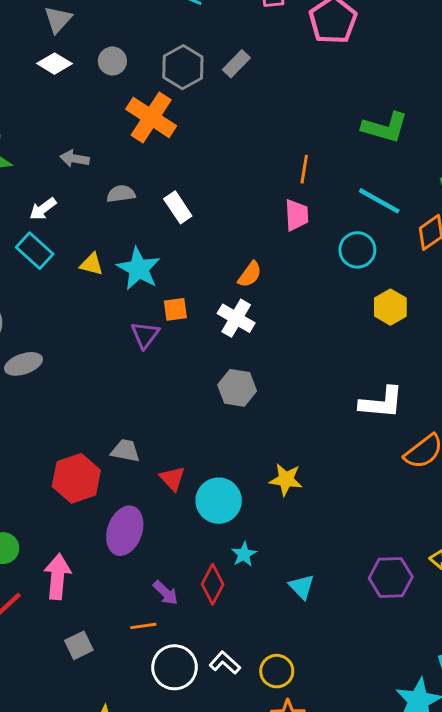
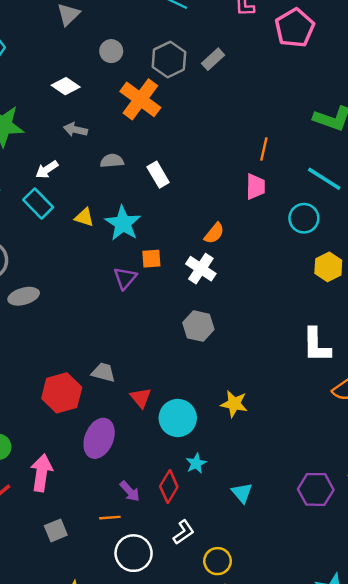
white diamond: (55, 64) -> (66, 86), moved
white L-shape: (381, 403) -> (316, 345), turned 81
white L-shape: (225, 663) -> (184, 532), moved, turned 100

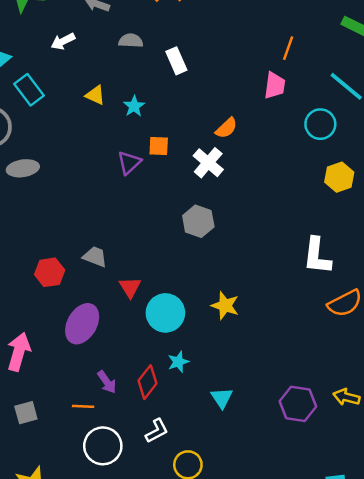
cyan rectangle: (38, 203) -> (29, 90), moved
cyan star: (123, 223) -> (134, 106), size x0.6
red hexagon: (62, 393) -> (50, 272), size x0.7

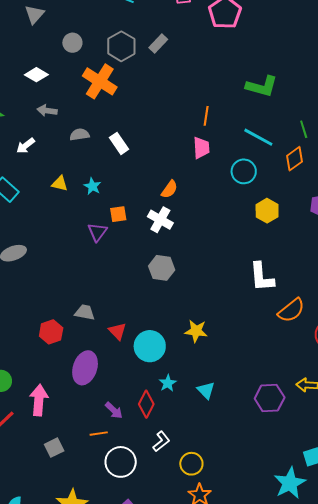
cyan triangle: (222, 398) -> (206, 390), moved

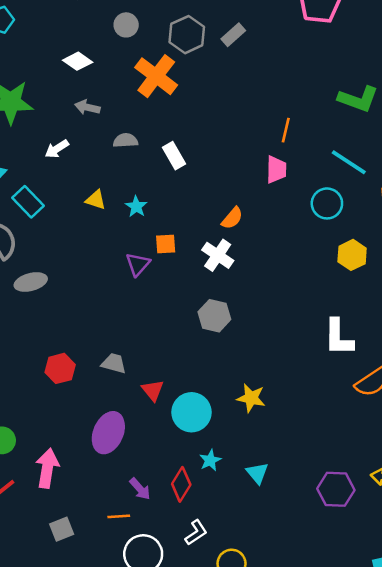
red hexagon: (51, 332) -> (60, 368), moved

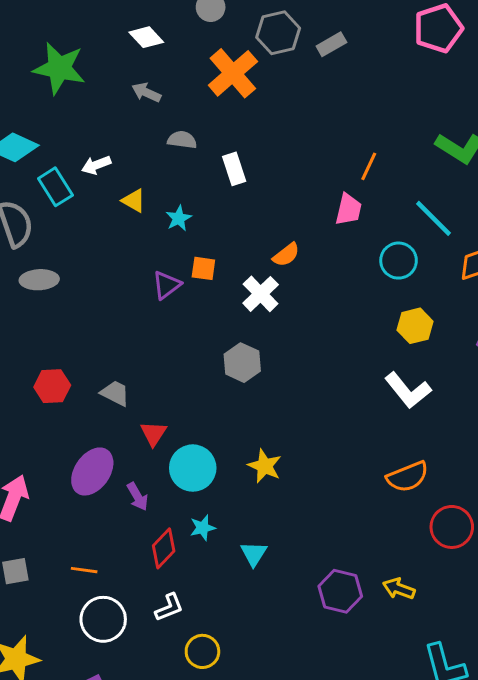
white arrow: (57, 149) -> (96, 165), moved
white L-shape: (338, 337) -> (408, 390), moved, turned -51
purple arrow: (140, 489) -> (138, 497), moved

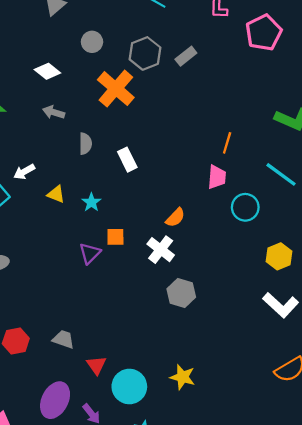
gray semicircle: (182, 140) -> (85, 144), turned 90
cyan circle: (399, 261) -> (245, 207), moved
gray hexagon: (242, 363) -> (181, 293), moved

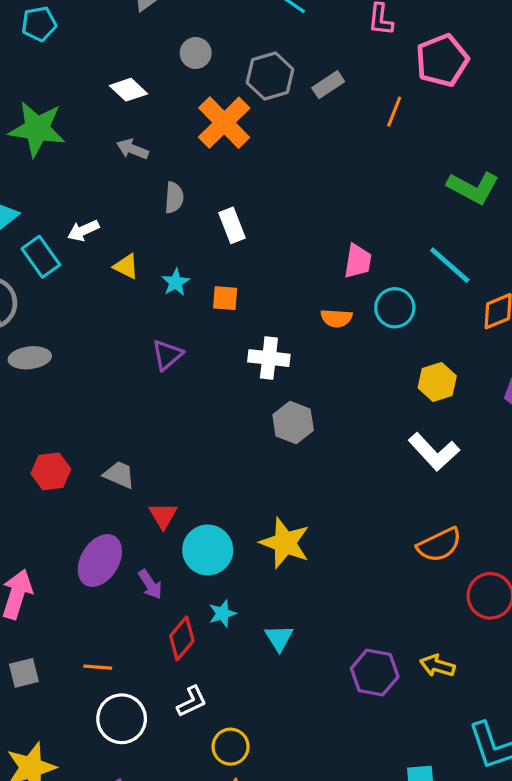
orange line: (227, 143) -> (394, 112), moved
orange semicircle: (175, 218) -> (336, 318), moved, turned 45
orange square: (115, 237) -> (225, 298), moved
white cross: (161, 250) -> (269, 358), turned -36
yellow star: (183, 377) -> (285, 543), size x1.4

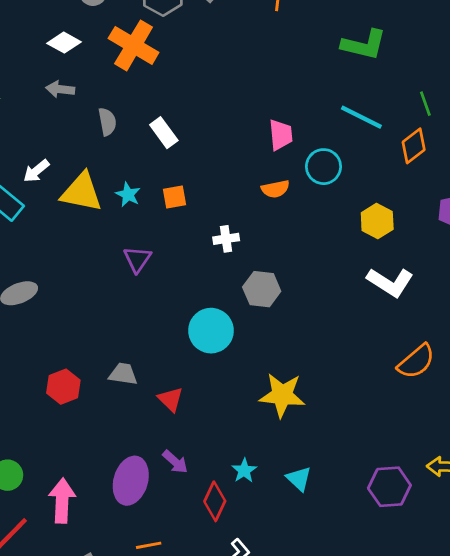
white diamond: (128, 90) -> (64, 43), moved
yellow triangle: (126, 266) -> (82, 192), size x1.8
white cross: (269, 358) -> (226, 239), size x0.7
cyan circle: (208, 550) -> (211, 331), moved
purple ellipse: (100, 560) -> (131, 481), moved

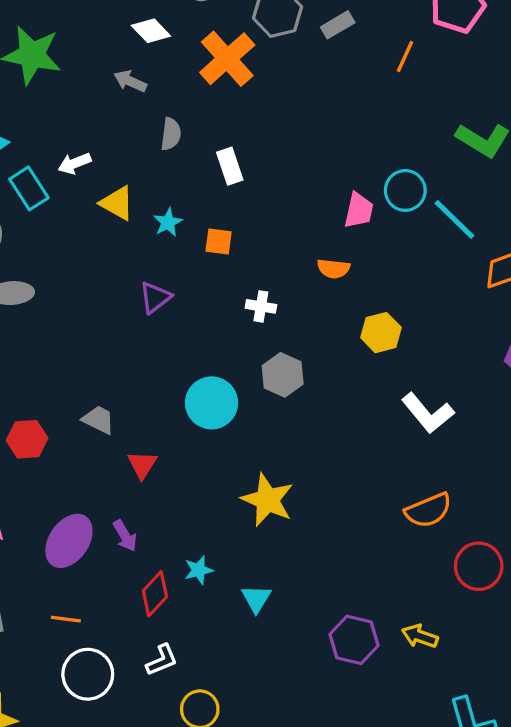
cyan circle: (323, 167) -> (405, 190), moved
yellow triangle: (82, 192) -> (117, 203), size x0.7
yellow hexagon: (377, 221) -> (381, 333), moved
red hexagon: (63, 387) -> (27, 439), moved

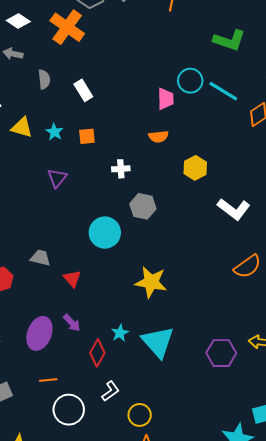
cyan triangle: (256, 599) -> (158, 342), size x1.8

